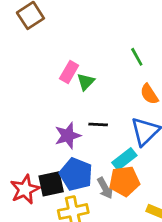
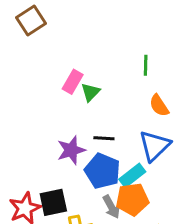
green line: (137, 57) -> (146, 65), turned 30
blue pentagon: (76, 174) -> (102, 171), moved

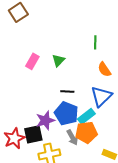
pink rectangle: (73, 82) -> (32, 61), moved
purple star: (71, 150) -> (45, 120), moved

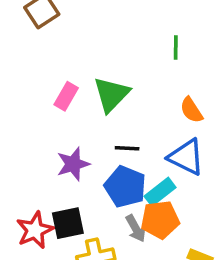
green line: (95, 42) -> (176, 47), moved
green triangle: (58, 60) -> (111, 94), size x1.6
blue triangle: (101, 96) -> (186, 157), turned -50
purple star: (45, 120) -> (73, 164), moved

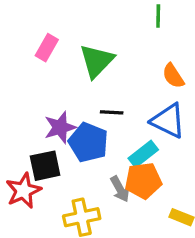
pink rectangle: (66, 96) -> (47, 48), moved
blue pentagon: (125, 187) -> (88, 142), moved
black square: (68, 223) -> (45, 166), moved

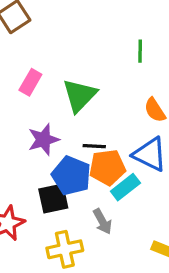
purple star: (60, 127) -> (44, 140), moved
black square: (45, 166) -> (53, 199), moved
orange pentagon: (143, 181) -> (107, 167), moved

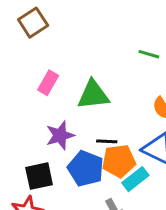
green line: (140, 51) -> (149, 54), turned -75
green triangle: (80, 95) -> (93, 95), turned 40
black square: (53, 199) -> (39, 176), moved

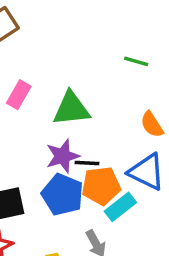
purple star: (60, 135) -> (63, 156), moved

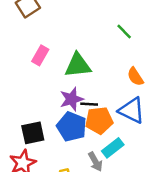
green line: (136, 61) -> (124, 32), turned 30
cyan rectangle: (120, 207) -> (113, 148), moved

